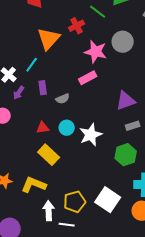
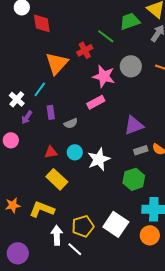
white line: (67, 225) -> (75, 249), turned 35

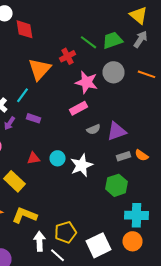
green trapezoid: (130, 21) -> (112, 40), moved
purple rectangle: (51, 112) -> (34, 118), turned -64
gray semicircle: (71, 123) -> (94, 129), moved
yellow rectangle: (57, 179) -> (14, 181), moved
white square: (116, 224) -> (98, 245), moved, turned 30

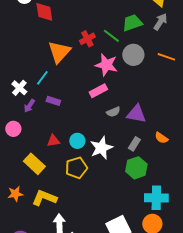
green line: (88, 42) -> (111, 36), moved
purple triangle: (116, 131) -> (136, 114), turned 30
gray rectangle: (124, 156) -> (134, 144), moved, turned -40
yellow pentagon: (66, 232) -> (76, 168), moved

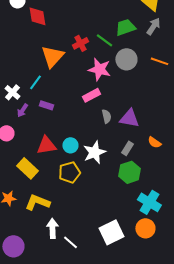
gray semicircle: (113, 112) -> (106, 116), turned -80
red triangle: (53, 141) -> (46, 145), size x1.5
cyan cross: (156, 198) -> (149, 202), turned 30

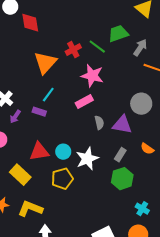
gray arrow: (153, 26) -> (140, 48), moved
gray circle: (126, 59) -> (141, 104), moved
cyan line: (35, 82) -> (48, 95), moved
cyan cross: (149, 202) -> (142, 209), size x0.6

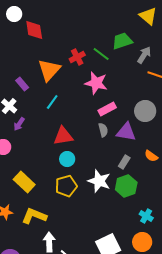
pink rectangle: (84, 102) -> (107, 109), moved
purple rectangle: (39, 112) -> (22, 84), moved, turned 32
red triangle: (39, 152) -> (63, 136), moved
white star: (87, 159) -> (99, 181), moved, turned -30

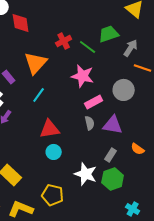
red cross: (77, 57) -> (64, 41), moved
gray circle: (145, 111) -> (124, 90), moved
yellow pentagon: (66, 186) -> (53, 195), moved, turned 30

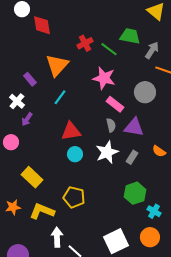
green trapezoid: (109, 34) -> (130, 36), turned 30
pink rectangle: (94, 102) -> (115, 104), turned 66
white star: (86, 174) -> (107, 152), moved, turned 30
green hexagon: (113, 179) -> (135, 193), moved

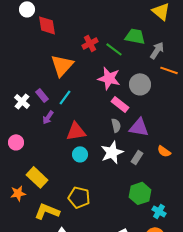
purple rectangle: (30, 79) -> (42, 95), moved
gray circle: (145, 92) -> (140, 84), moved
purple arrow: (27, 119) -> (48, 117), moved
orange star: (13, 207) -> (18, 193), moved

